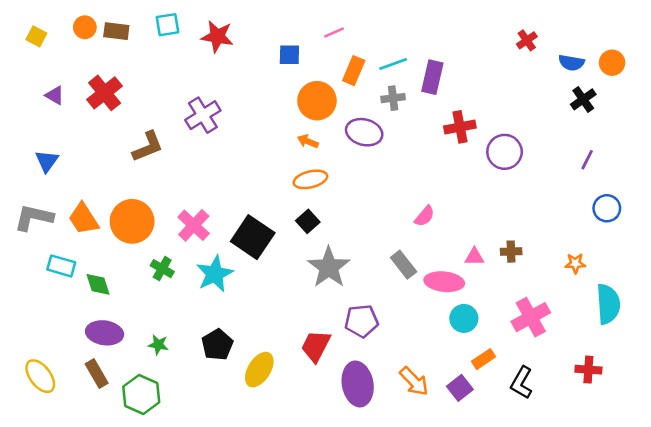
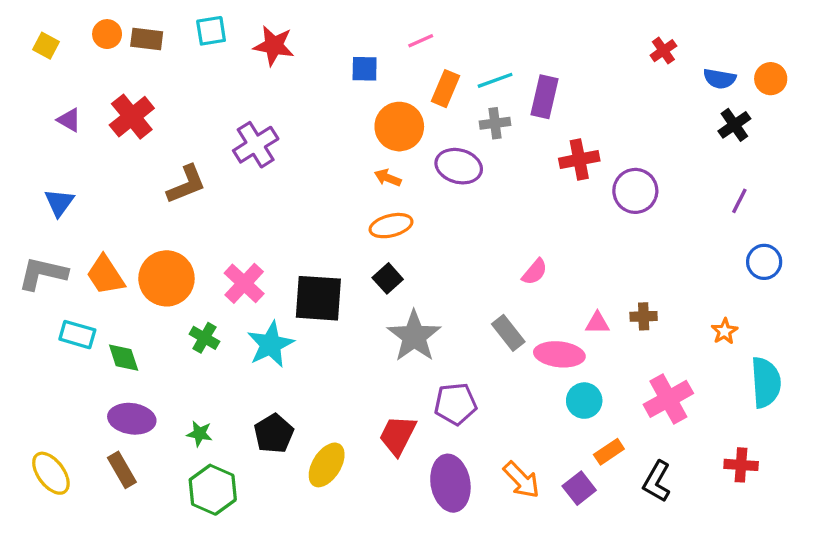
black square: (253, 237) -> (318, 298), turned -30
orange star: (575, 263) -> (724, 331), turned -30
green hexagon: (141, 394) -> (213, 490), moved

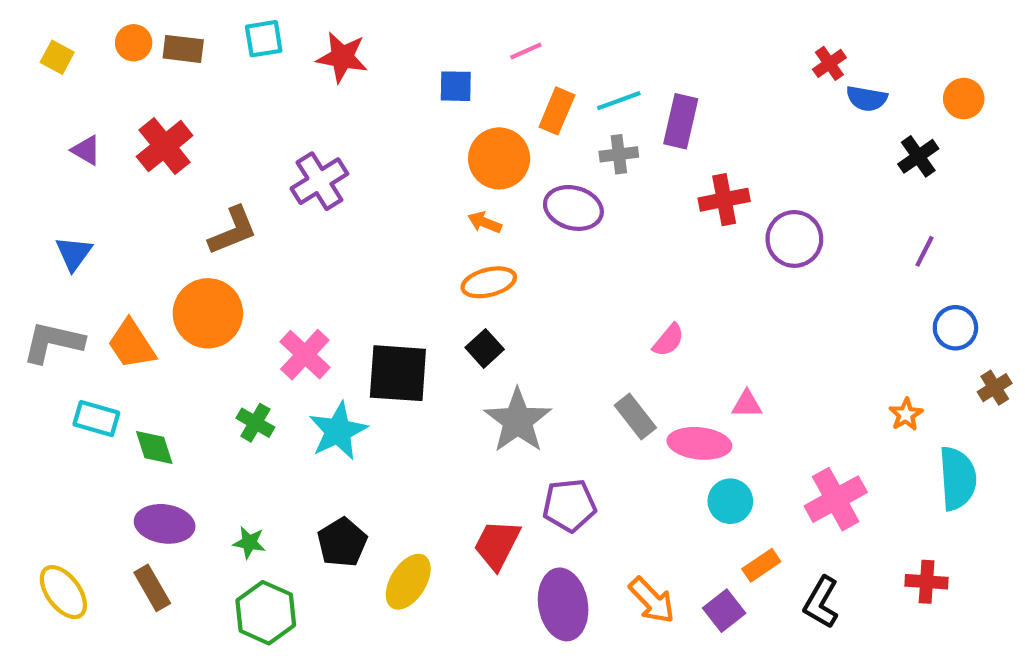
blue semicircle: (720, 79) -> (867, 99), moved
orange circle: (166, 278) -> (208, 313), moved
brown cross: (644, 316) -> (995, 388), moved, turned -30

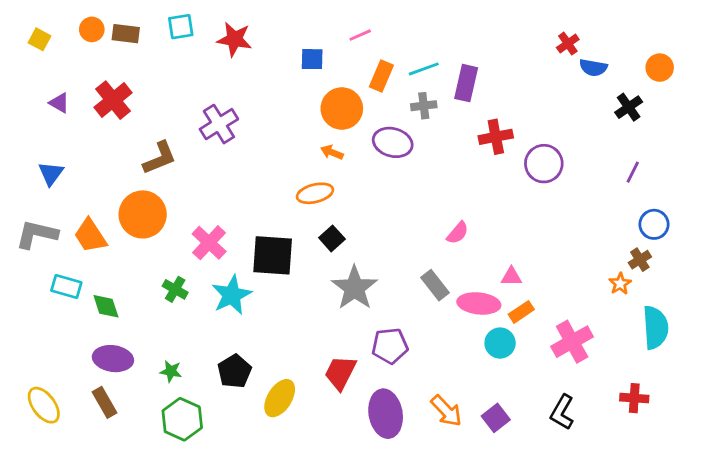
orange ellipse: (489, 282) -> (315, 193), moved
brown cross: (995, 388) -> (640, 260), moved
orange rectangle: (761, 565) -> (521, 312), moved

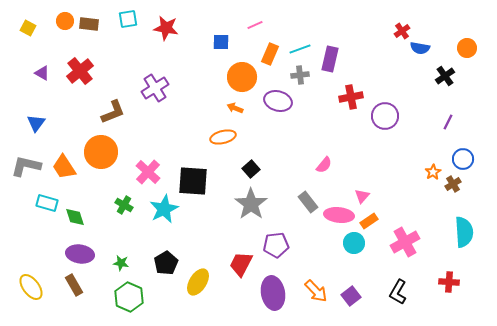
black square: (332, 238) -> (251, 169), moved
pink triangle: (511, 277) -> (362, 196), turned -49
orange star: (620, 284) -> (433, 172), moved

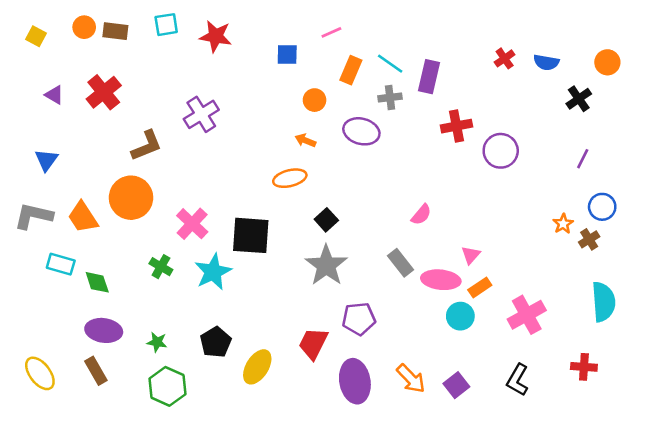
red cross: (402, 31) -> (505, 58), moved
cyan line: (300, 49) -> (390, 64), turned 55
orange circle: (242, 77) -> (315, 100), size x0.6

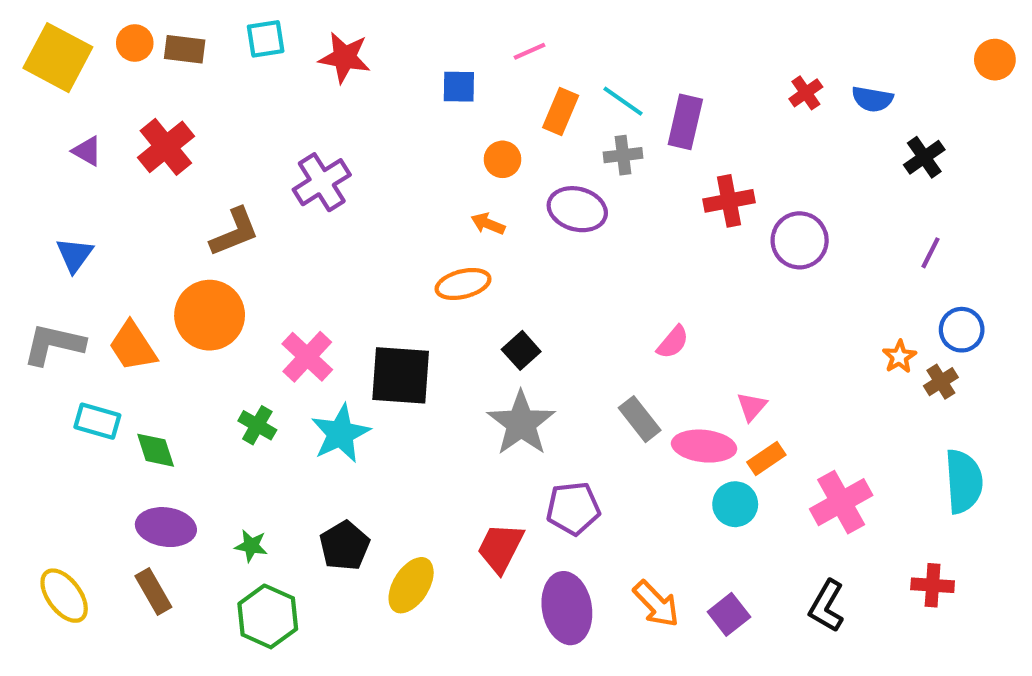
yellow square: (36, 36) -> (58, 58), size x2.0
orange circle: (607, 62) -> (995, 60), moved

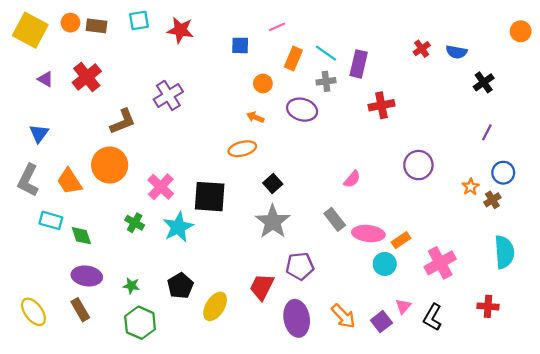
purple circle: (800, 240) -> (418, 165), moved
gray L-shape: (54, 344) -> (28, 180), turned -76
pink triangle: (752, 407) -> (403, 306), moved

